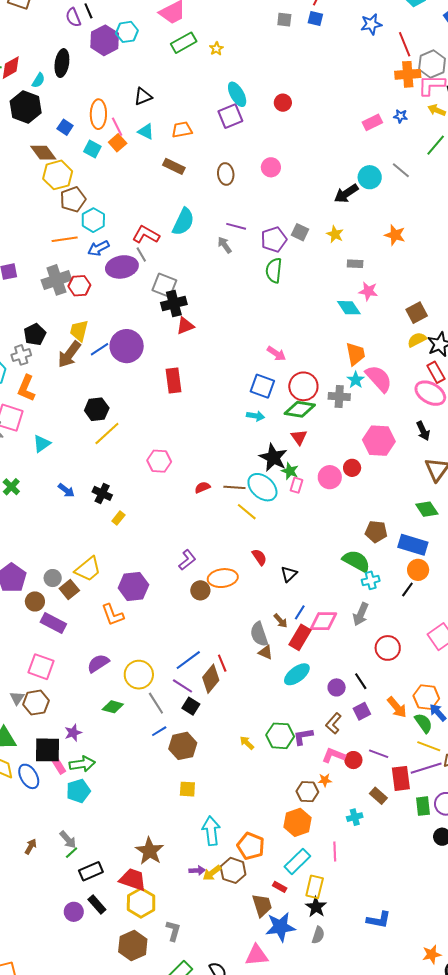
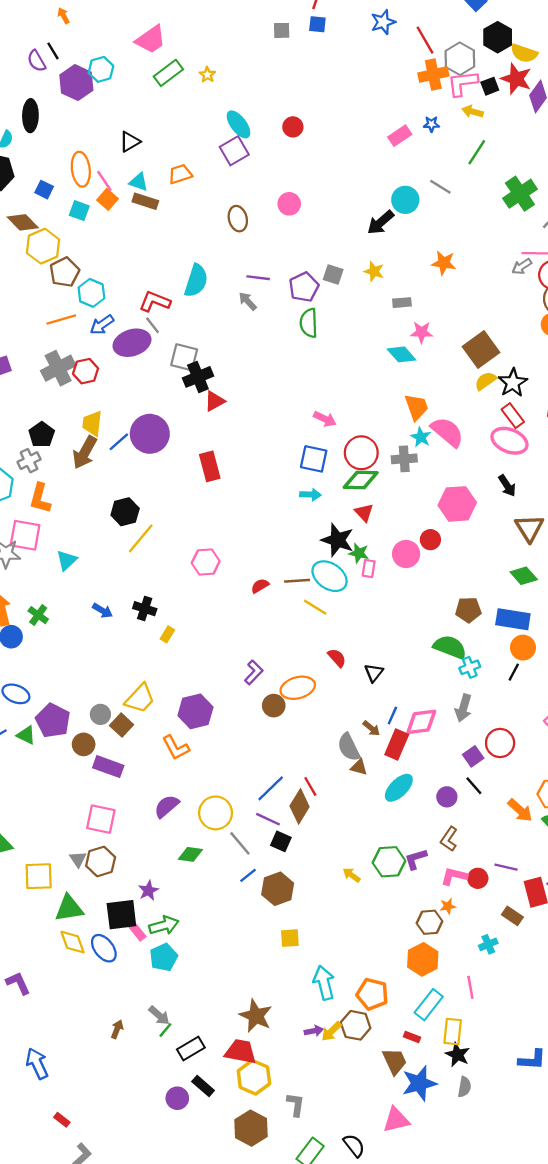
brown rectangle: (174, 166) -> (145, 201), moved
brown square: (417, 313) -> (481, 350), size x1.4
purple square: (362, 711) -> (473, 756), moved

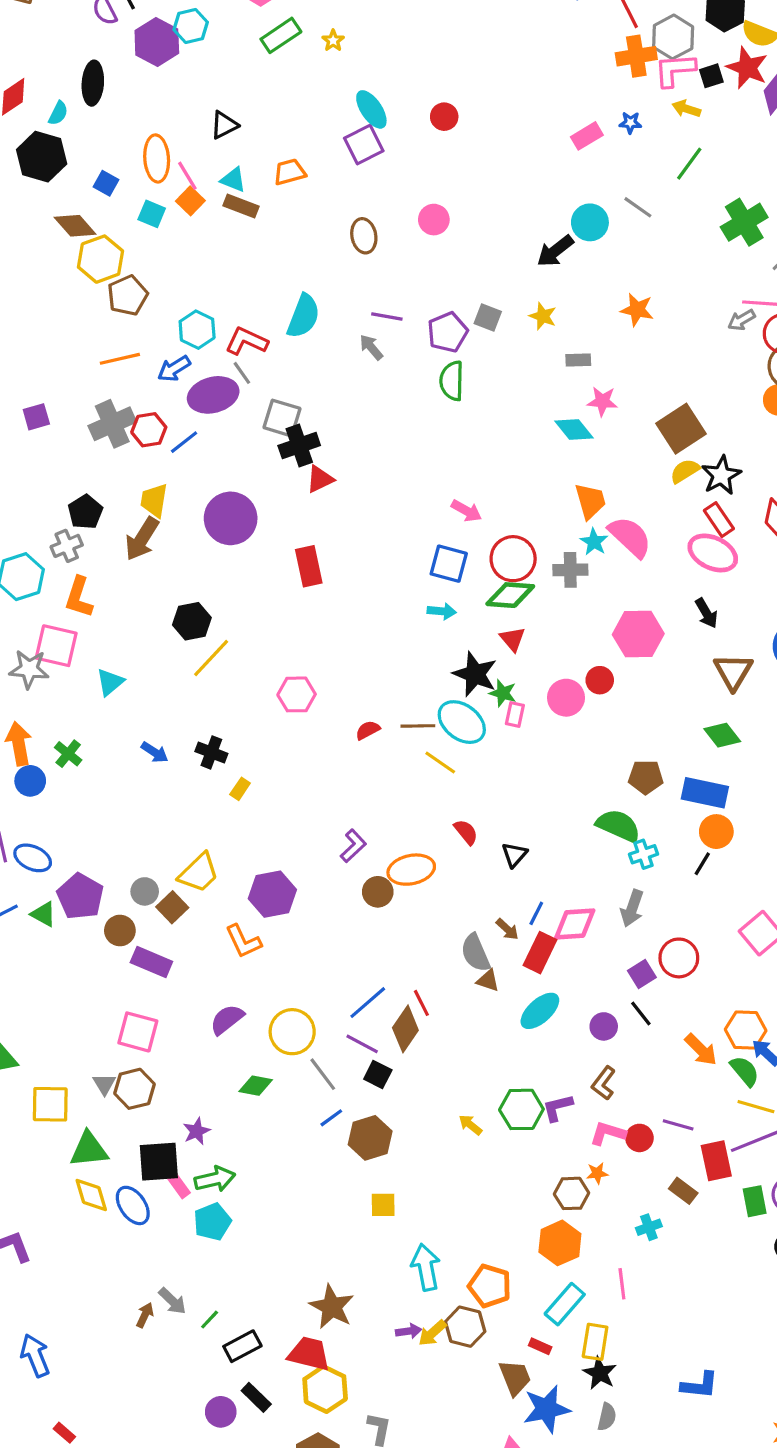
cyan hexagon: (91, 293) -> (197, 330), moved
blue line: (119, 442) -> (184, 442), moved
gray arrow: (159, 1015) -> (172, 1301), moved

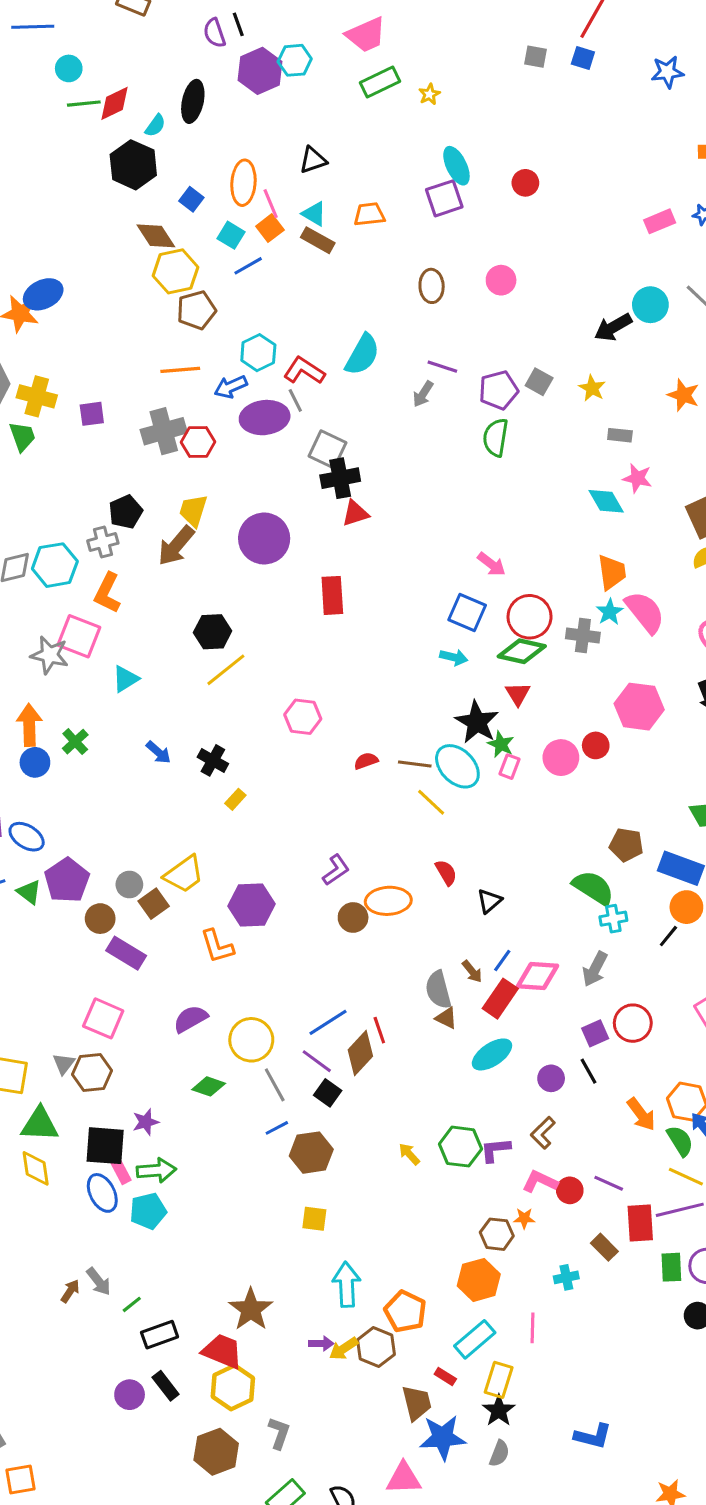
gray arrow: (371, 347) -> (423, 394), turned -116
blue line: (184, 442) -> (248, 266), moved
blue ellipse: (133, 1205) -> (102, 1193), moved

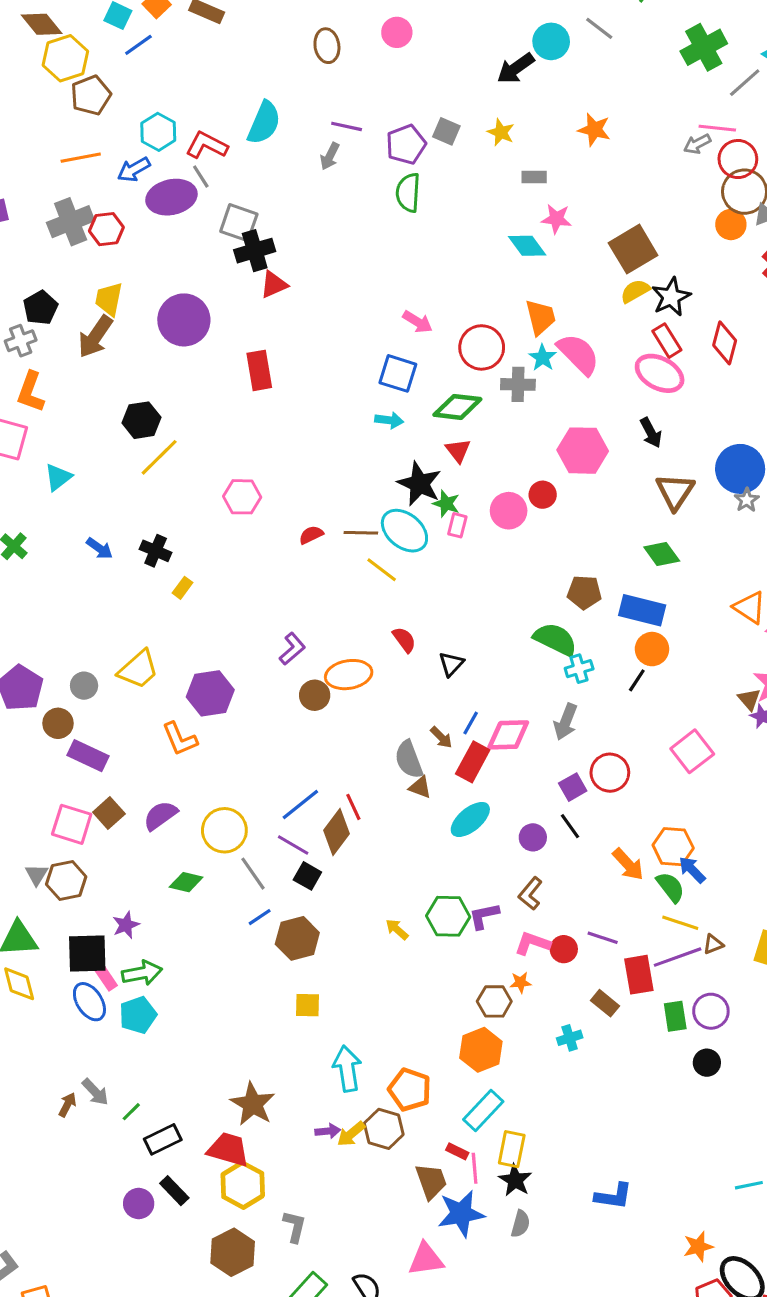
red circle: (530, 617) -> (482, 347), moved
brown square: (154, 904) -> (109, 813), moved
pink line: (532, 1328) -> (475, 1168), moved

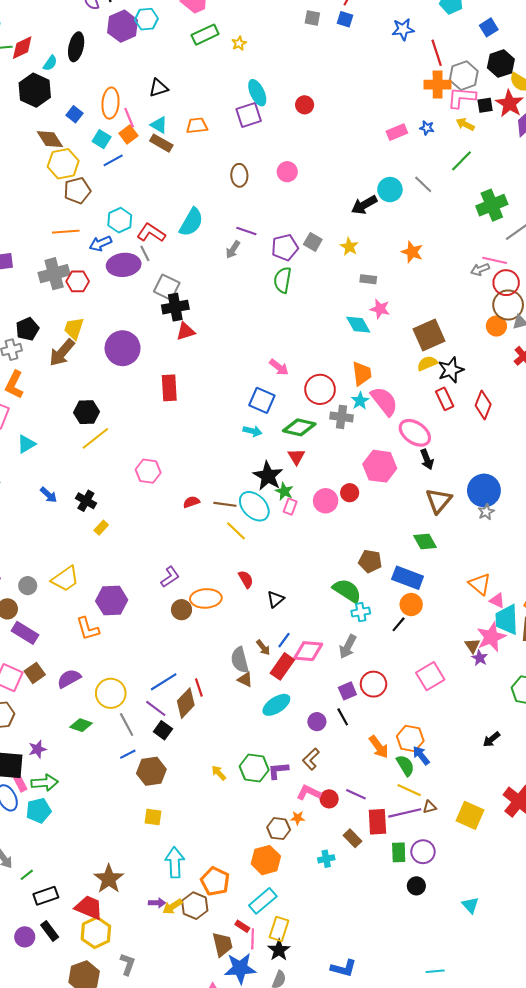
pink ellipse: (660, 373) -> (415, 433), moved

